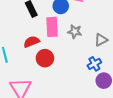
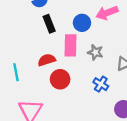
blue cross: (94, 64) -> (101, 84), moved, turned -32

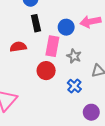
red semicircle: (47, 60) -> (18, 47), moved
red circle: (60, 79) -> (46, 71), moved

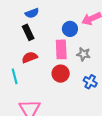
black rectangle: (36, 23) -> (28, 32), moved

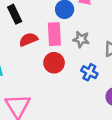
red semicircle: (30, 57) -> (28, 39), moved

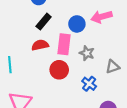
black rectangle: (15, 14) -> (44, 22), moved, turned 56

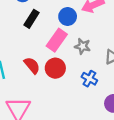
pink rectangle: (64, 44) -> (57, 40), turned 36
red semicircle: (40, 45) -> (32, 65), moved, turned 70

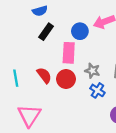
pink rectangle: (57, 40) -> (69, 53), turned -35
gray star: (83, 46) -> (92, 71), moved

